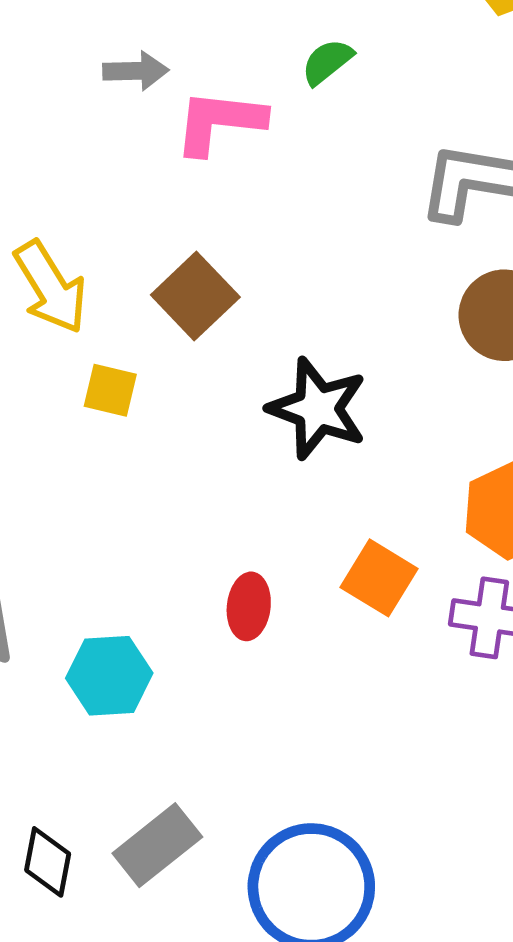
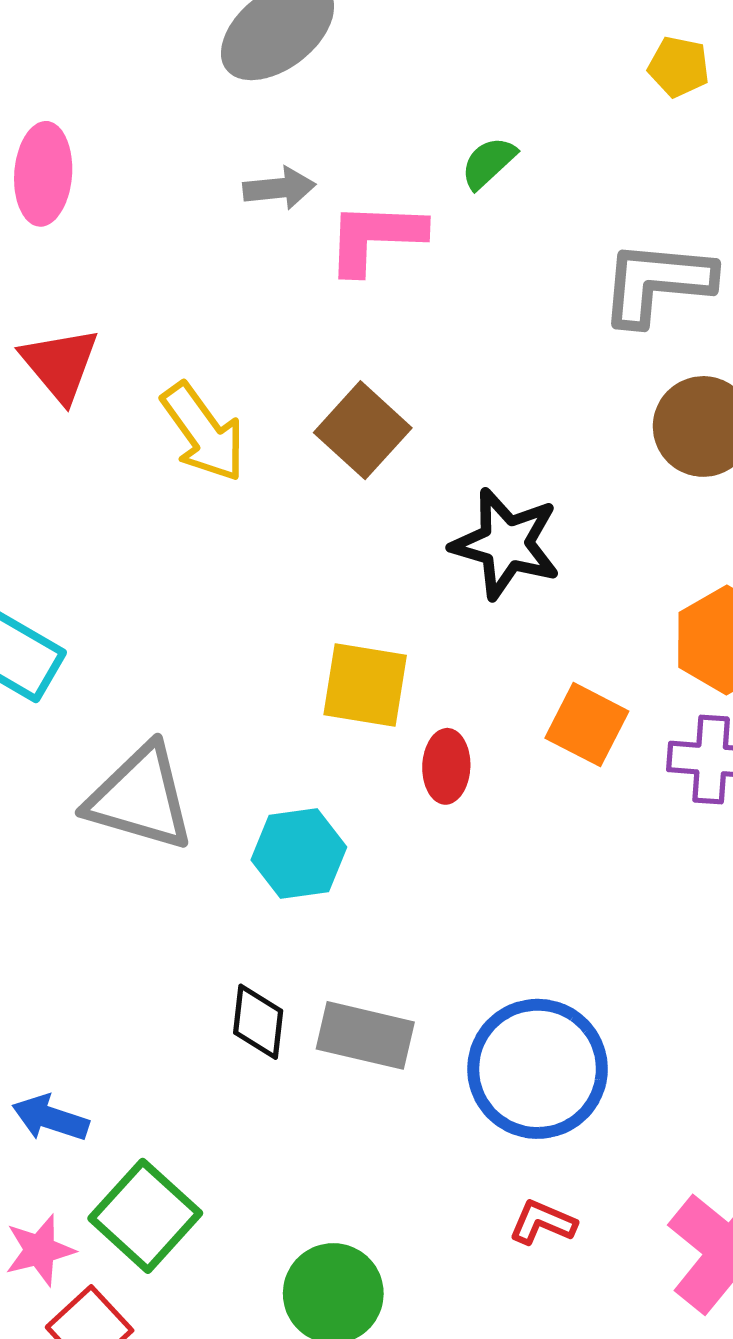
yellow square: (110, 390) -> (365, 685), moved, size x1.5
gray rectangle: (157, 845) -> (365, 1035), turned 56
black diamond: (48, 862) -> (258, 1022), moved

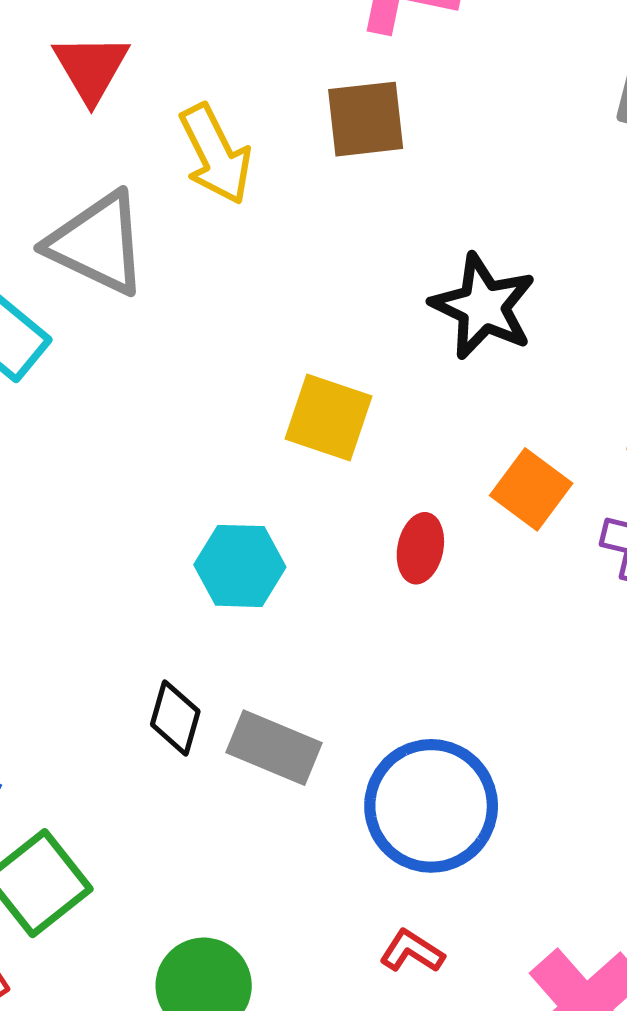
brown square: (363, 430) -> (366, 119), moved, turned 32
red ellipse: (446, 766) -> (420, 548), moved
gray triangle: (140, 798) -> (97, 243), moved

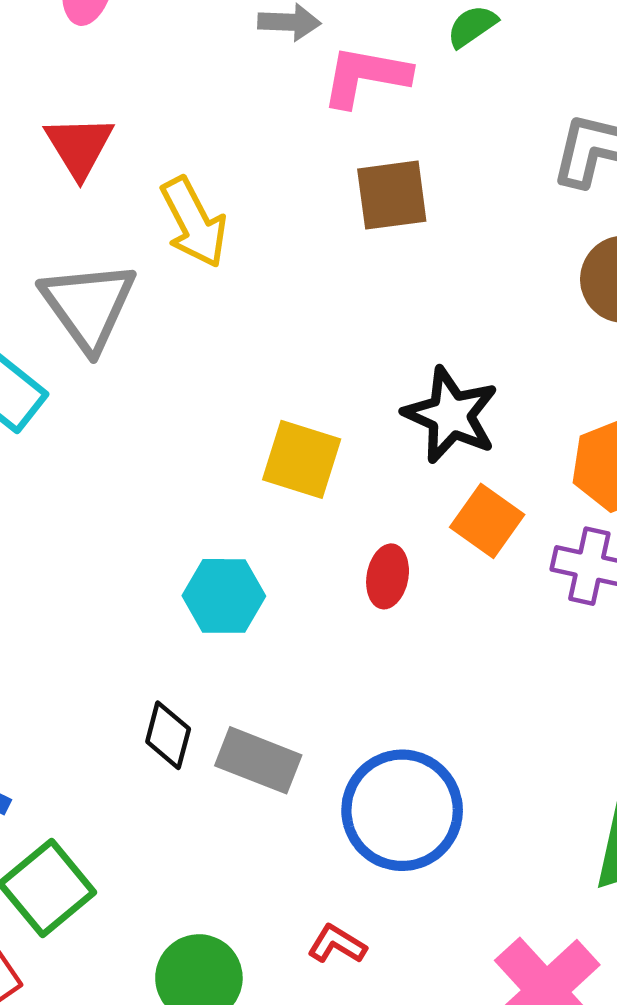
brown square: (366, 119) -> (392, 195), moved
gray triangle: (97, 243) -> (88, 306), turned 30
black star: (483, 306) -> (451, 415), moved
red L-shape: (412, 951) -> (337, 944), moved

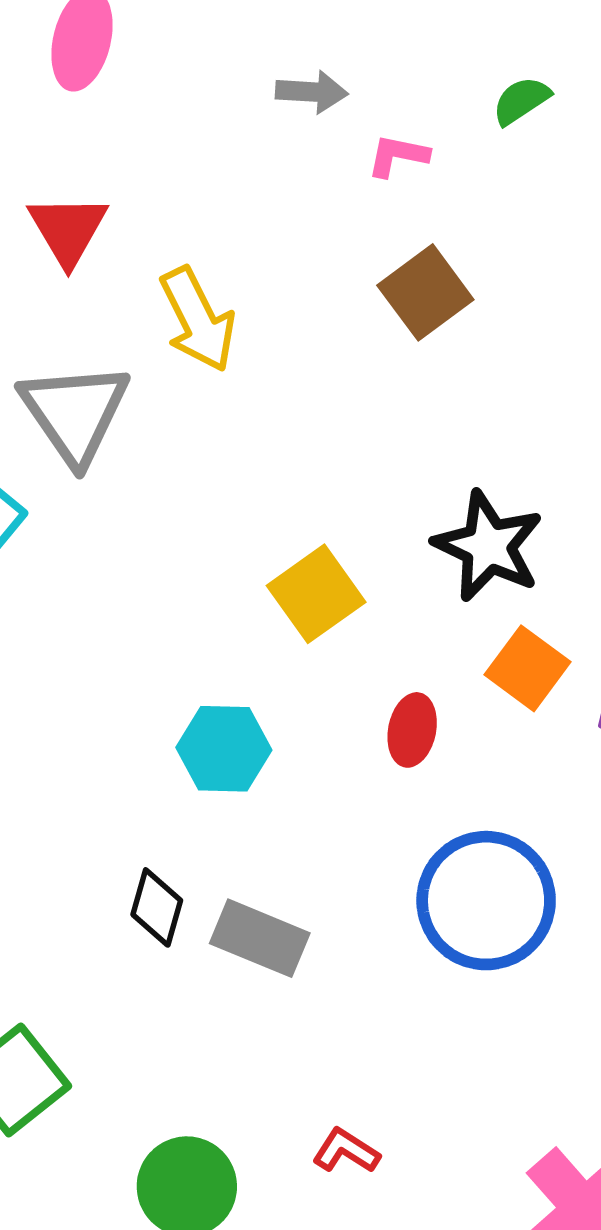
pink L-shape: (366, 76) -> (398, 156), size x0.6
brown square: (392, 195) -> (425, 292), turned -30
yellow square: (302, 459) -> (316, 594), turned 36
blue circle: (402, 810) -> (486, 901), moved

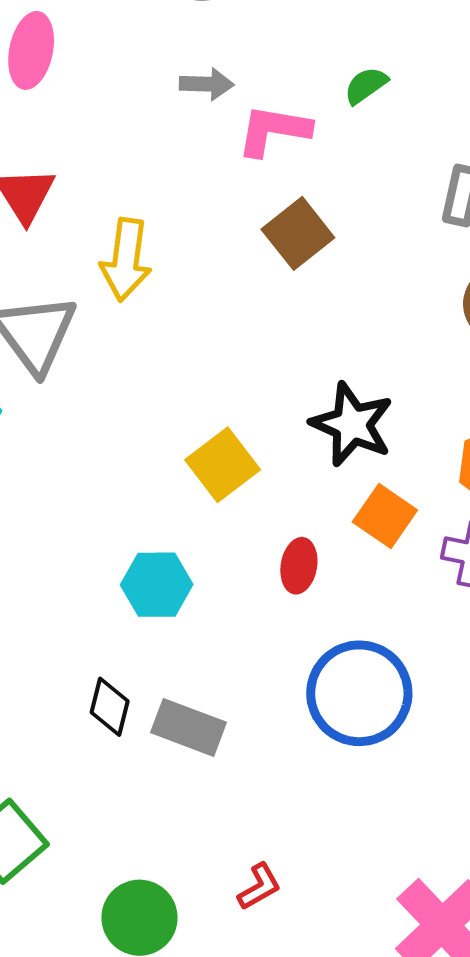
pink L-shape: (398, 156) -> (274, 130), size x1.6
yellow arrow: (198, 319) -> (126, 260), turned 36
red L-shape: (346, 1151) -> (259, 887), turned 120

